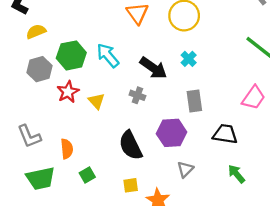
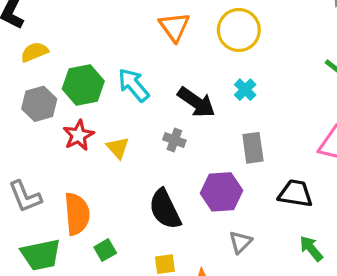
orange semicircle: (67, 149) -> (77, 214), size x1.5

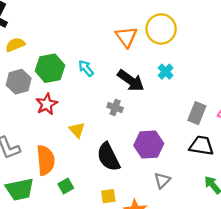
orange triangle: (174, 27) -> (126, 37), moved
cyan arrow: (134, 85) -> (86, 68), size x0.7
yellow triangle: (118, 148) -> (77, 130), moved
gray rectangle: (253, 148) -> (197, 113), moved, turned 30

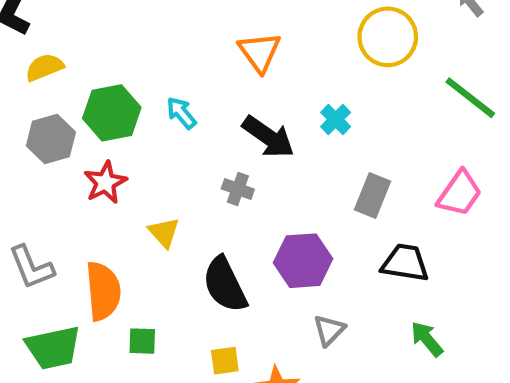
yellow circle: (161, 29) -> (388, 37), moved
gray rectangle: (197, 113) -> (373, 195), moved
green square: (66, 186) -> (142, 341), turned 32

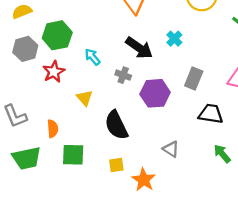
cyan arrow: (181, 113) -> (92, 57), moved
purple hexagon: (303, 261) -> (155, 93), moved
orange semicircle: (103, 291) -> (53, 129), size x0.6
gray triangle: (329, 330) -> (171, 149), turned -42
green square: (142, 341) -> (73, 155), size x1.5

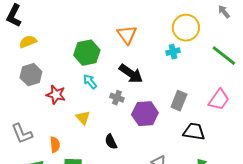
green hexagon: (57, 35) -> (87, 53), moved
cyan cross: (174, 39) -> (173, 52), moved, turned 32
red star: (54, 72) -> (56, 95), turned -30
black semicircle: (116, 125) -> (111, 142), size x0.6

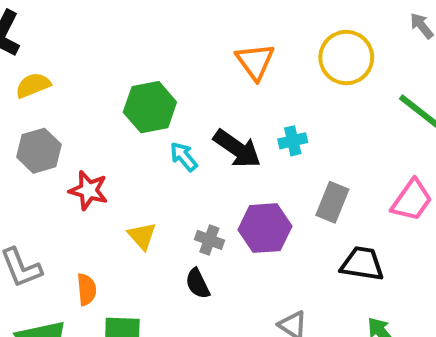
orange triangle: (127, 35) -> (255, 61), moved
cyan cross: (173, 52) -> (293, 141), moved
cyan arrow: (90, 82) -> (184, 157), moved
gray cross: (117, 98) -> (209, 240), moved

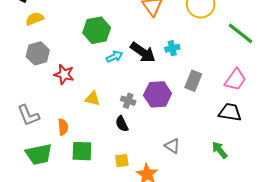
cyan arrow: (184, 157) -> (114, 57), turned 105
yellow triangle: (142, 236) -> (92, 99), turned -35
black trapezoid: (362, 264) -> (230, 112), moved

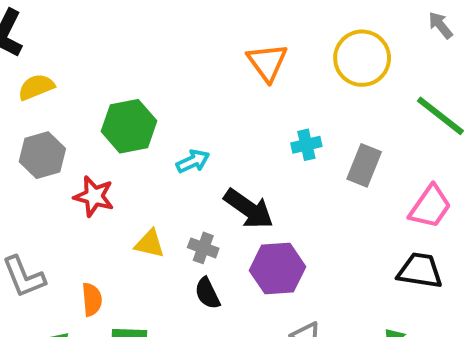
green hexagon: (97, 30) -> (129, 126), moved
black arrow: (143, 52) -> (249, 209), moved
gray rectangle: (193, 81) -> (364, 165), moved
purple hexagon: (158, 94) -> (277, 269), moved
gray cross: (128, 101) -> (203, 248), moved

